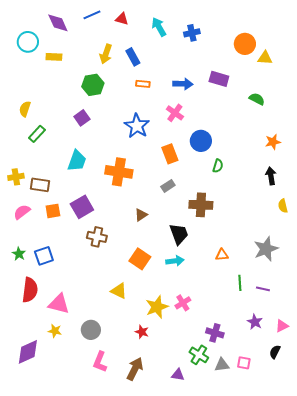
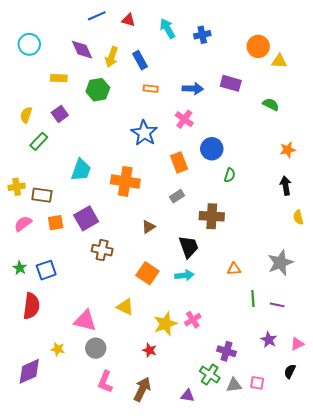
purple diamond: (58, 23) -> (82, 50), moved
yellow rectangle: (54, 57) -> (59, 78), moved
purple square: (82, 118) -> (60, 114), moved
pink triangle: (59, 304) -> (85, 321), moved

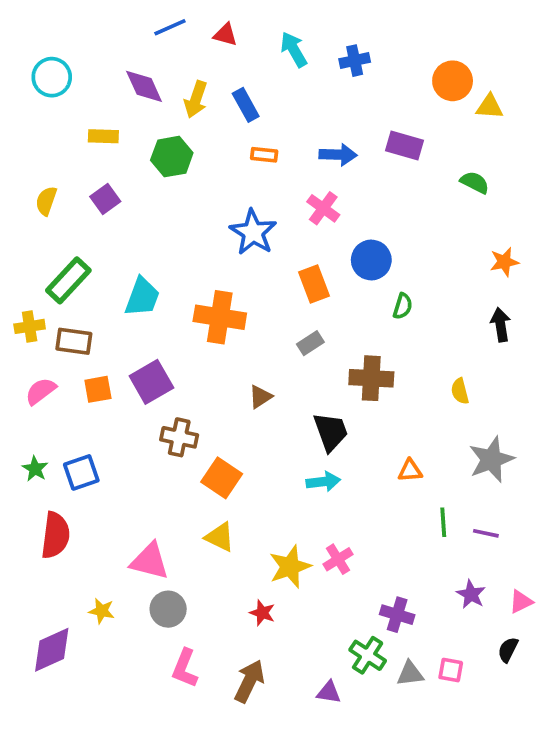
green rectangle: (39, 141) -> (68, 280), moved, size x1.4
yellow semicircle: (298, 217) -> (460, 391), moved
orange square: (147, 273) -> (222, 478), moved

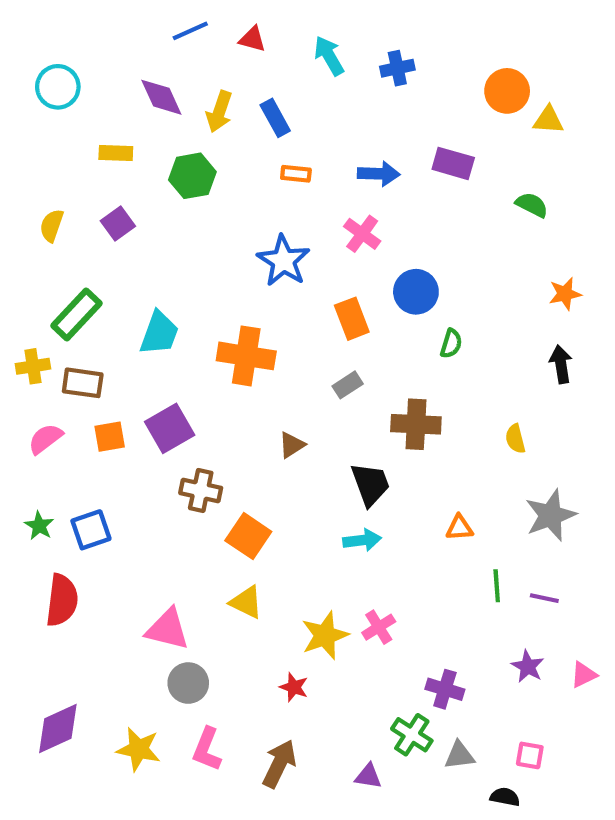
yellow star: (102, 611) -> (139, 749), moved, size x1.5
black semicircle: (508, 650) -> (505, 797), moved, turned 75
pink square: (451, 670) -> (530, 755), moved

